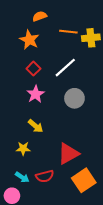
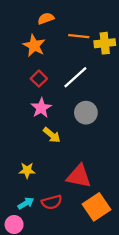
yellow arrow: (36, 126) -> (52, 135), moved
red triangle: (68, 154) -> (79, 176), turned 40
cyan arrow: (22, 177) -> (26, 203), turned -64

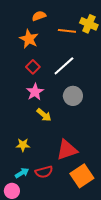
yellow cross: (105, 43) -> (89, 24), moved, turned 30
red triangle: (79, 176) -> (67, 150), turned -30

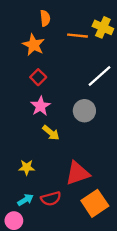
orange semicircle: (39, 16) -> (45, 18), turned 104
white line: (64, 66) -> (99, 76), moved

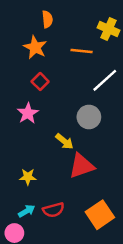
orange line: (77, 36) -> (82, 51), moved
pink star: (40, 106) -> (28, 113), moved
yellow arrow: (51, 133) -> (64, 141), moved
red triangle: (77, 173) -> (82, 166), moved

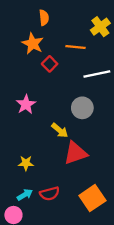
yellow cross: (108, 29) -> (100, 27), turned 30
white line: (105, 80) -> (97, 74), turned 30
red square: (40, 82) -> (50, 64), moved

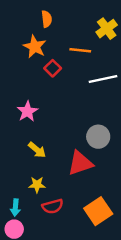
gray circle: (82, 108) -> (98, 137), moved
yellow arrow: (60, 130) -> (37, 150), moved
yellow star: (26, 163) -> (37, 185), moved
cyan arrow: (25, 195) -> (15, 208), moved, turned 126

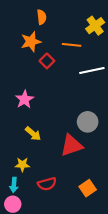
orange star: (35, 47) -> (31, 42), turned 30
yellow star: (37, 185) -> (22, 165), moved
orange square: (98, 211) -> (88, 188), size x0.7

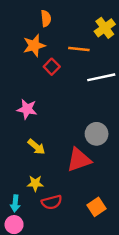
pink star: (25, 99) -> (27, 109), turned -30
yellow star: (22, 165) -> (35, 183), moved

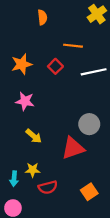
yellow cross: (105, 28) -> (97, 14), moved
orange star: (34, 45) -> (22, 64), moved
red square: (52, 67) -> (55, 66), moved
cyan arrow: (15, 203) -> (14, 179), moved

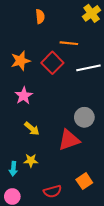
red square: (55, 66) -> (52, 63), size x1.5
pink star: (25, 101) -> (24, 96), turned 30
red semicircle: (48, 187) -> (52, 191), moved

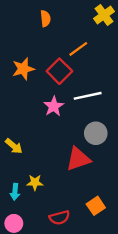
orange line: (69, 43) -> (78, 49), turned -42
white line: (88, 68) -> (88, 96), moved
pink star: (24, 96) -> (54, 106), moved
yellow arrow: (32, 129) -> (14, 146), moved

